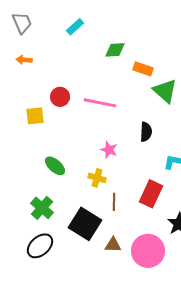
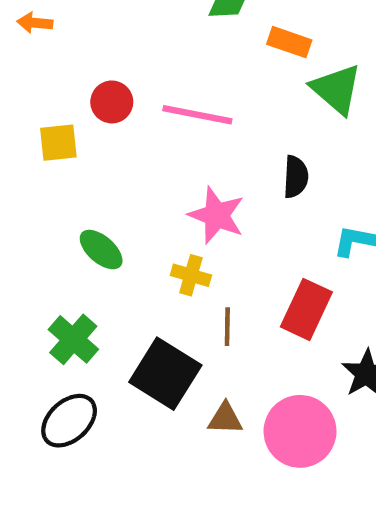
pink star: (109, 150) -> (217, 215), size x1.5

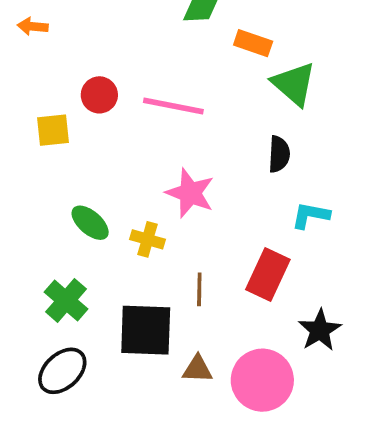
black semicircle: (296, 177) -> (279, 154), moved
yellow cross: (191, 275) -> (147, 239), moved
black square: (165, 374) -> (146, 330), turned -30

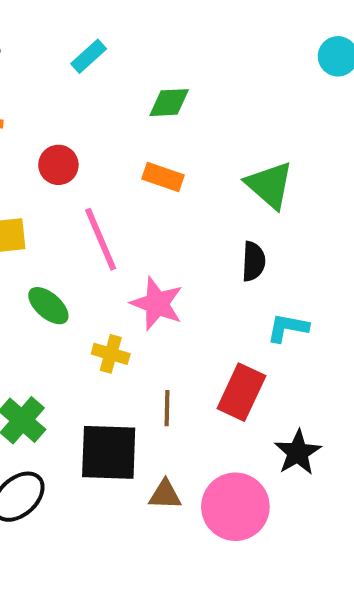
orange rectangle: (253, 43) -> (163, 177), moved
red circle: (99, 95) -> (58, 165), moved
pink line: (173, 106) -> (101, 239), moved, turned 56
green ellipse: (90, 223) -> (48, 306), moved

